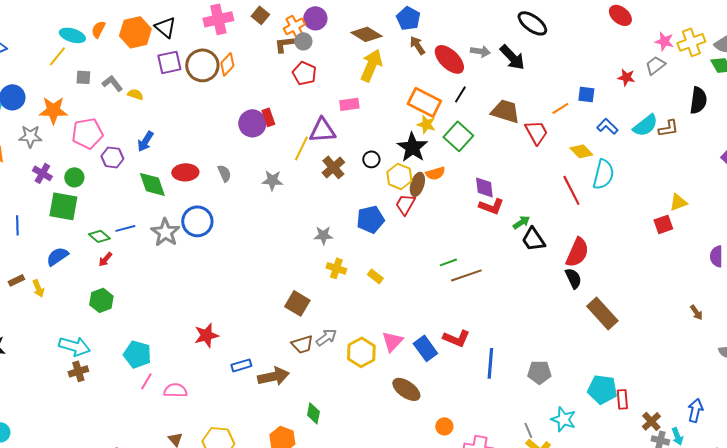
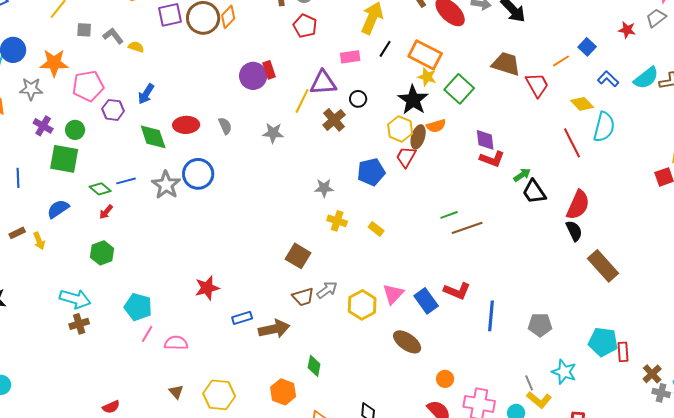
black line: (460, 94) -> (385, 49), moved
blue square: (586, 94) -> (587, 47), turned 36
black circle: (371, 159) -> (358, 99), moved

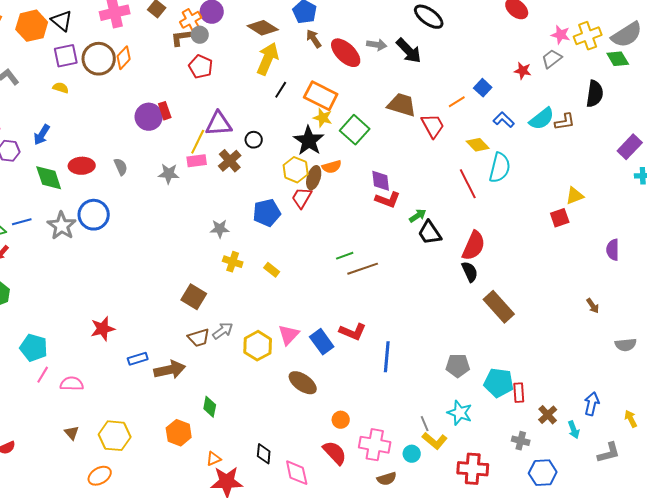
yellow semicircle: (136, 47) -> (61, 88), moved
pink rectangle: (350, 57) -> (197, 161), moved
gray pentagon: (540, 325) -> (458, 366), moved
gray cross: (661, 393) -> (521, 441), moved

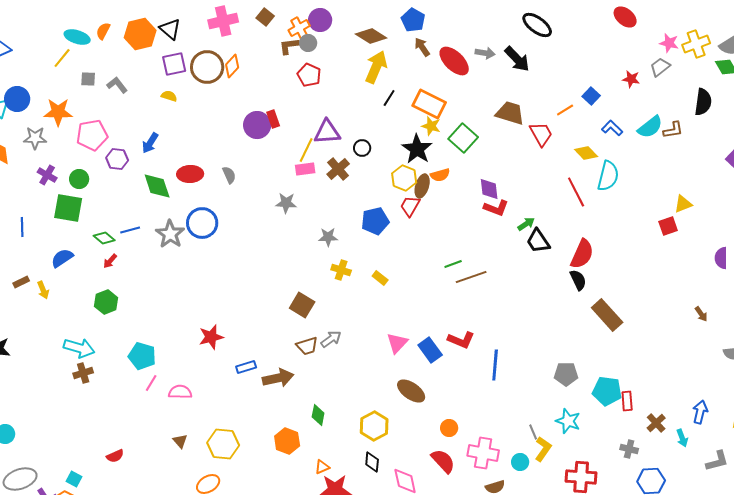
gray star: (169, 174) -> (286, 203), moved
yellow hexagon: (258, 346) -> (374, 426), moved
yellow L-shape: (435, 441) -> (543, 449), turned -95

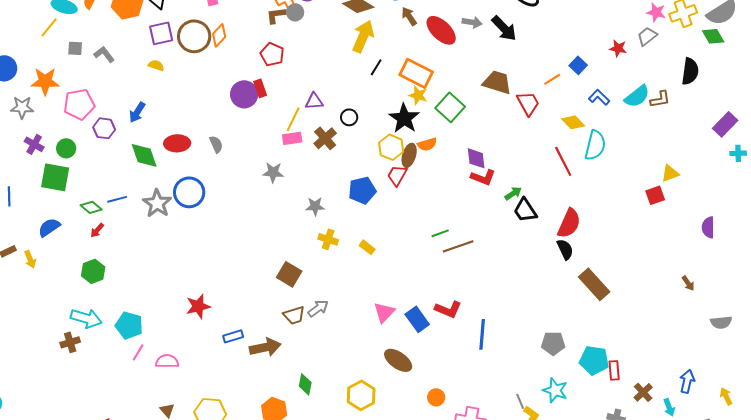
red pentagon: (309, 75) -> (272, 54), moved
purple triangle: (327, 132) -> (314, 101), size x0.7
cyan arrow: (79, 348) -> (86, 318), moved

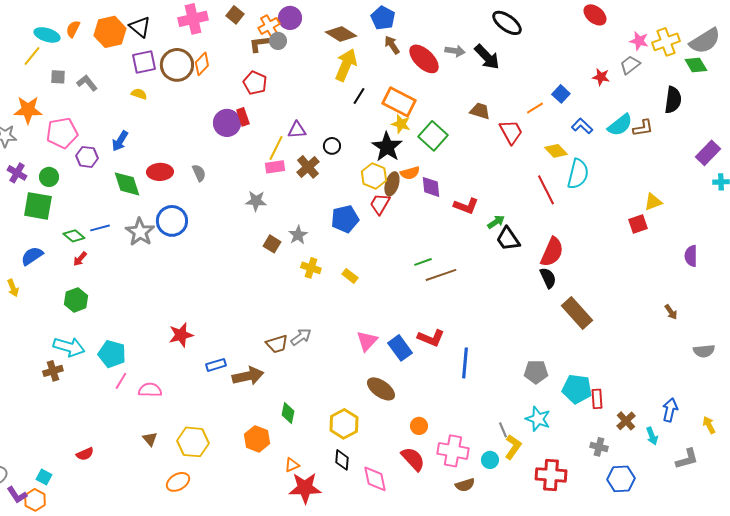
brown trapezoid: (497, 82) -> (480, 111), size x0.7
purple diamond: (476, 158) -> (431, 187), moved
gray star: (315, 206) -> (298, 235), turned -30
brown square: (289, 274) -> (272, 244), moved, size x0.7

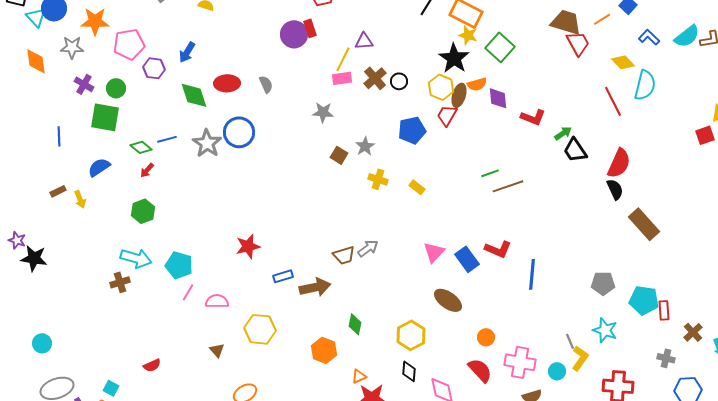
brown trapezoid: (480, 111) -> (566, 22), moved, size x1.5
black circle: (332, 146) -> (399, 81), moved
yellow hexagon: (193, 442) -> (260, 329), moved

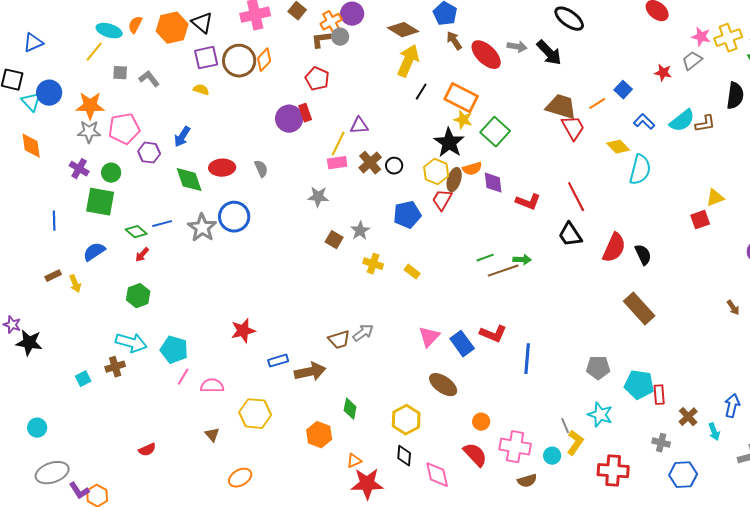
gray star: (72, 47) -> (89, 132), moved
red line: (613, 101) -> (576, 197), moved
green arrow: (563, 133) -> (522, 260), moved, turned 36
black semicircle: (615, 189) -> (643, 255), moved
cyan square: (111, 388) -> (83, 379), moved, turned 35

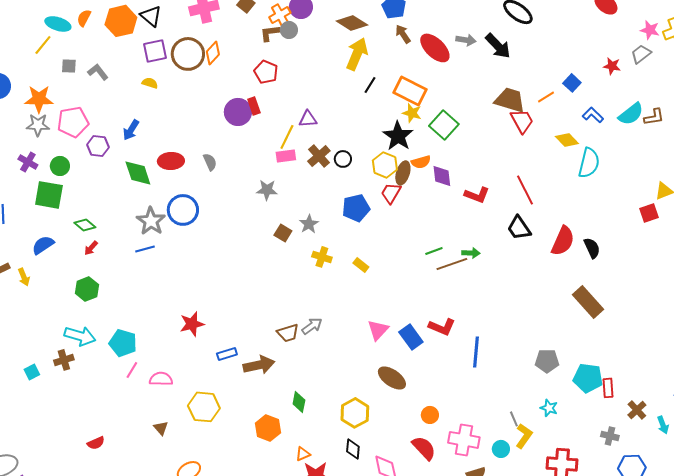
blue line: (162, 224) -> (145, 249), moved
cyan star: (600, 415) -> (549, 408), size x0.7

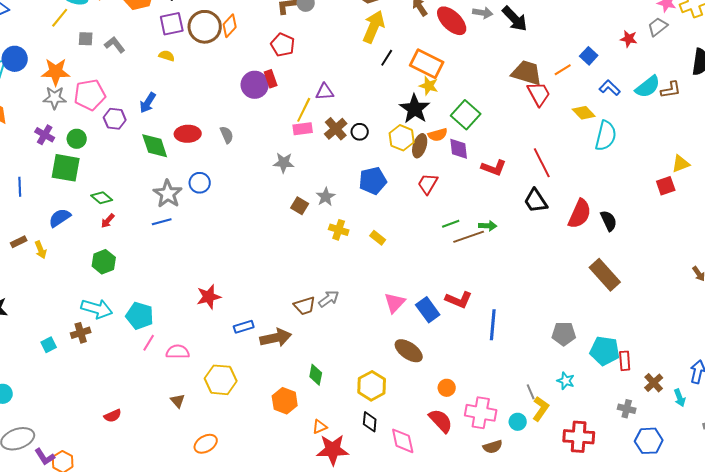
green square: (444, 125) -> (466, 115), moved
red trapezoid: (391, 193) -> (428, 184), moved
blue circle: (183, 210) -> (200, 183), size x0.7

